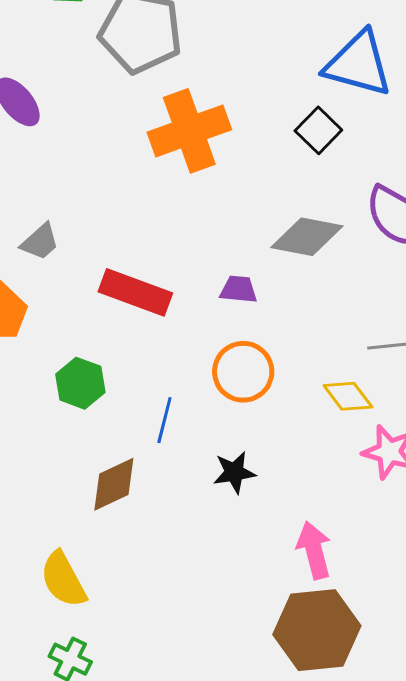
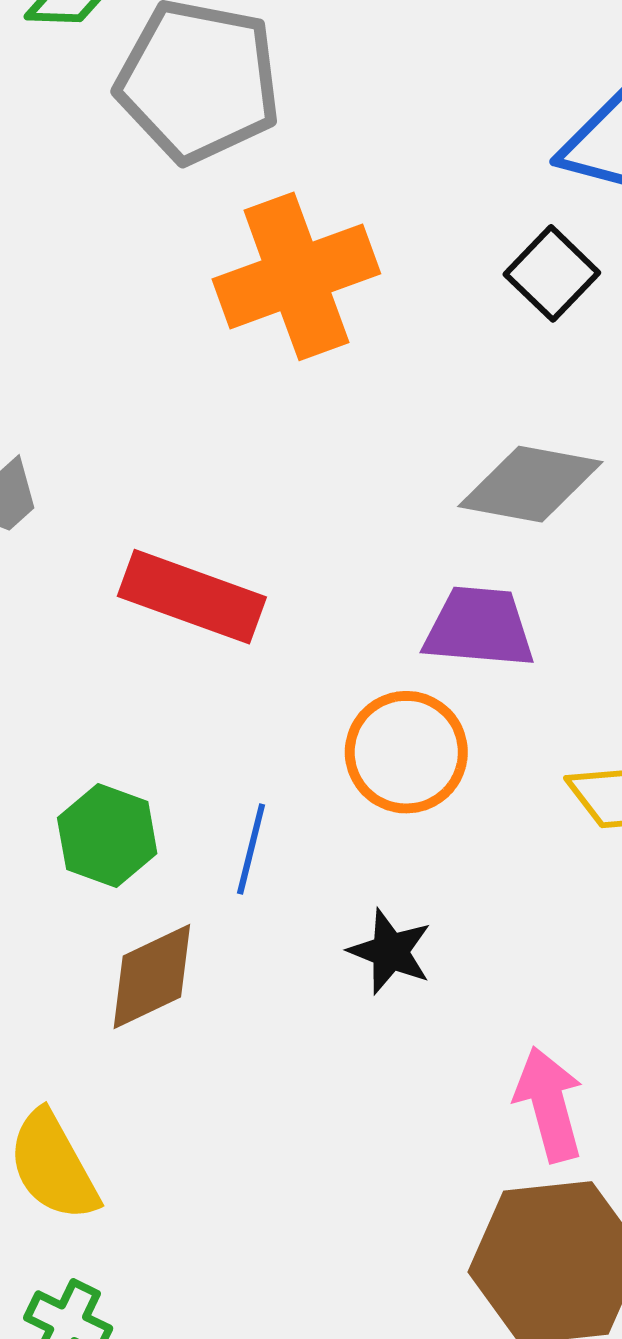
purple trapezoid: (239, 289) -> (479, 627), moved, size x1.5
green hexagon: (80, 383) -> (107, 836), moved
black star: (234, 472) -> (390, 952), turned 30

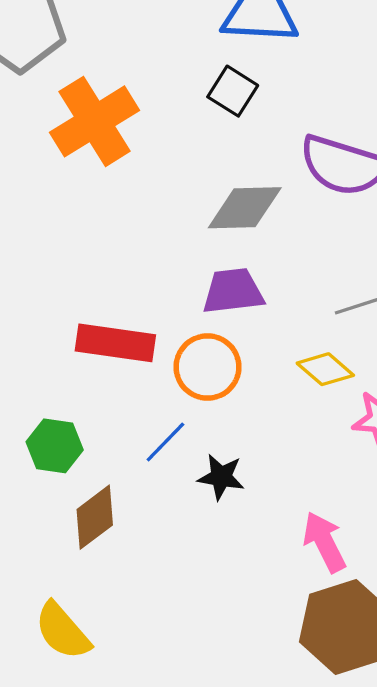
red rectangle: (192, 597) -> (115, 343), moved
blue line: (251, 849) -> (165, 442), moved, turned 42

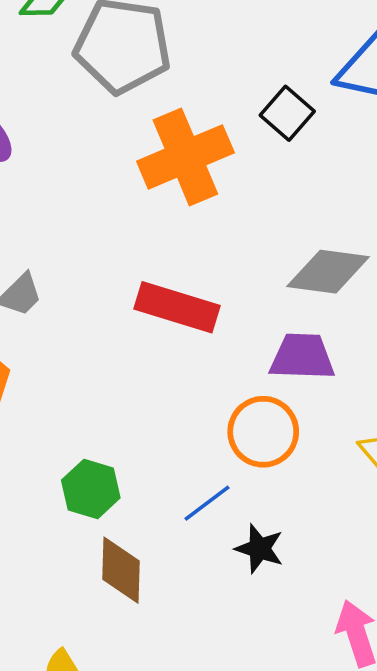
black square: (233, 91) -> (287, 113), moved
red rectangle: (115, 343) -> (177, 307), moved
brown diamond: (95, 517) -> (121, 570), turned -60

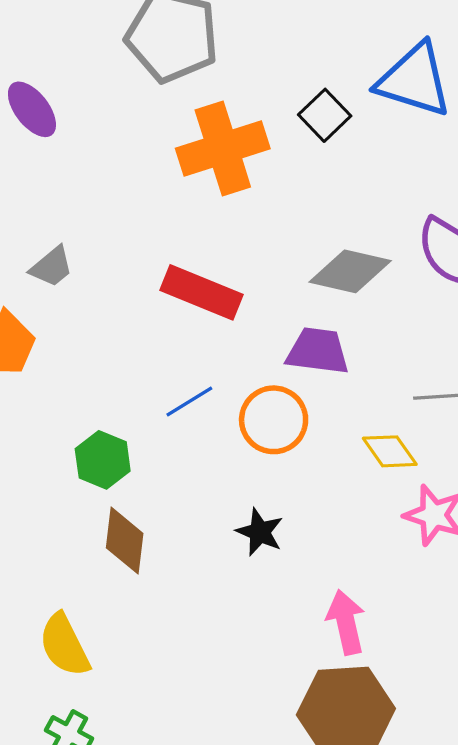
blue line: (207, 503) -> (189, 402), moved

